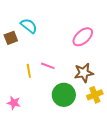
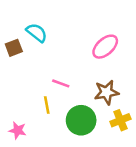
yellow line: (29, 71) -> (47, 105), moved

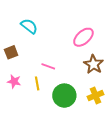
brown square: (14, 48) -> (11, 52), moved
brown star: (106, 92) -> (94, 64), moved, turned -30
pink star: (18, 130) -> (14, 81), moved

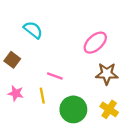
brown square: (11, 52) -> (12, 60), turned -32
brown star: (94, 64) -> (107, 74), turned -30
yellow cross: (96, 96) -> (109, 109), turned -35

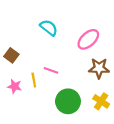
cyan semicircle: (33, 30) -> (49, 28), moved
yellow line: (42, 96) -> (34, 80), moved

